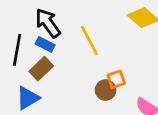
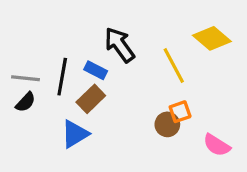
black arrow: (48, 23) -> (120, 45), moved
yellow line: (89, 40) -> (174, 65), moved

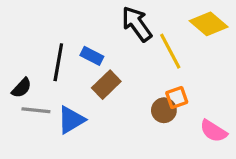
black arrow: (120, 45) -> (137, 24), moved
gray line: (25, 78) -> (36, 110), moved
brown rectangle: (91, 99) -> (106, 85), moved

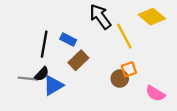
black semicircle: (22, 88) -> (42, 74), moved

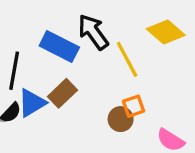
blue rectangle: (68, 40) -> (59, 46), moved, size x1.6
blue triangle: (53, 85) -> (32, 103), moved

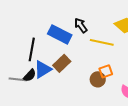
black arrow: (93, 32) -> (81, 25), size x0.7
yellow line: (127, 59) -> (102, 42), turned -50

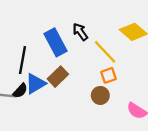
blue rectangle: (60, 34) -> (56, 42), turned 35
yellow line: (102, 42) -> (105, 52), turned 35
orange square: (106, 71) -> (109, 75), moved

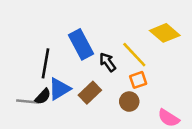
black arrow: (80, 32) -> (108, 62), moved
brown rectangle: (58, 77) -> (90, 93), moved

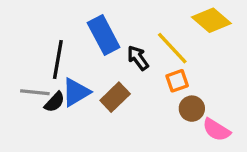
gray line: (28, 102) -> (35, 92), moved
brown circle: (129, 102) -> (192, 109), moved

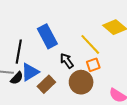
black arrow: (138, 58) -> (67, 61), moved
brown rectangle: (115, 97) -> (46, 84), moved
brown circle: (192, 109) -> (81, 82), moved, size x1.5

